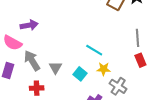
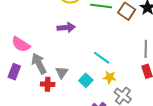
purple arrow: (29, 25) -> (66, 28), moved
red cross: (37, 88) -> (48, 84), moved

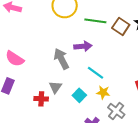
purple arrow: (66, 28) -> (83, 46), moved
gray arrow: (39, 64) -> (61, 59), moved

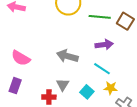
purple arrow: (83, 46) -> (104, 45), moved
gray arrow: (61, 59) -> (67, 56), turned -45

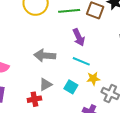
purple arrow: (104, 45) -> (79, 37), turned 84
gray triangle: (63, 85) -> (46, 84), turned 40

